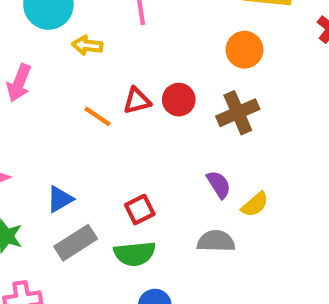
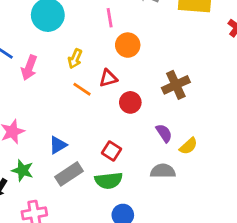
yellow arrow: (87, 45) -> (75, 59), moved, turned -72
orange circle: (245, 50) -> (128, 45), moved
red circle: (179, 100) -> (130, 102), moved
red square: (140, 210) -> (111, 151), turned -30

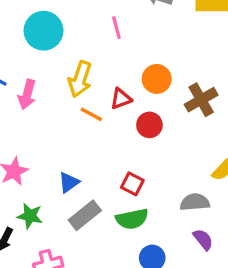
orange circle: (128, 45) -> (157, 79), moved
yellow arrow: (75, 59) -> (80, 79), size x1.5
purple semicircle: (164, 133) -> (203, 239), moved

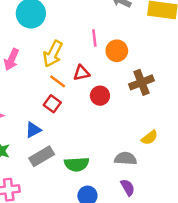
pink line: (116, 28) -> (94, 38), moved
orange circle: (157, 79) -> (117, 51), moved
red square: (132, 184) -> (52, 104), moved

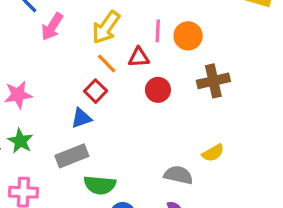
pink line: (94, 38) -> (158, 31), moved
blue triangle: (33, 130) -> (81, 118), moved
green semicircle: (77, 164) -> (100, 185), moved

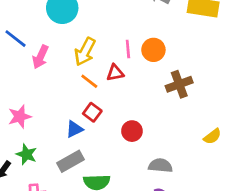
red circle: (158, 90) -> (132, 131), moved
red square: (96, 91) -> (92, 112), moved
yellow semicircle: (213, 153) -> (212, 136), moved

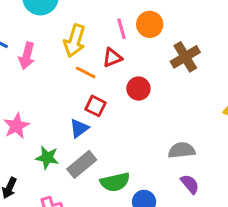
red circle: (132, 131) -> (138, 89), moved
green star: (26, 154) -> (47, 158), moved

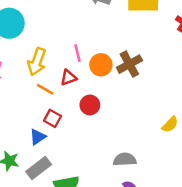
orange circle: (150, 24) -> (101, 65), moved
brown cross: (185, 57) -> (129, 64), moved

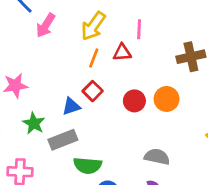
orange circle: (101, 65) -> (167, 99), moved
orange line: (45, 89) -> (94, 58), turned 66
red circle: (90, 105) -> (134, 101), moved

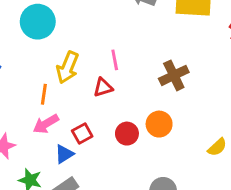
pink arrow: (46, 25) -> (46, 124), moved, turned 40
orange line: (94, 58) -> (44, 94), moved
red square: (93, 91) -> (82, 133), turned 30

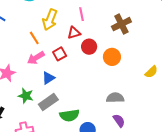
orange line: (44, 94) -> (34, 38), turned -40
red square: (82, 133) -> (60, 54), moved
red circle: (127, 134) -> (89, 47), moved

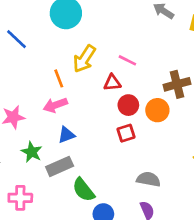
pink line: (82, 14) -> (127, 60), turned -64
red square: (60, 54) -> (126, 133), moved
orange circle: (112, 57) -> (157, 110), moved
green semicircle: (69, 115) -> (84, 190), turned 48

